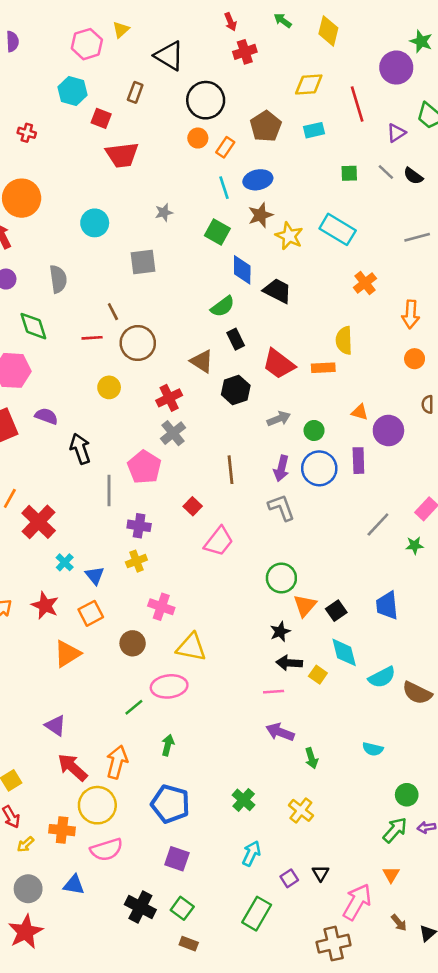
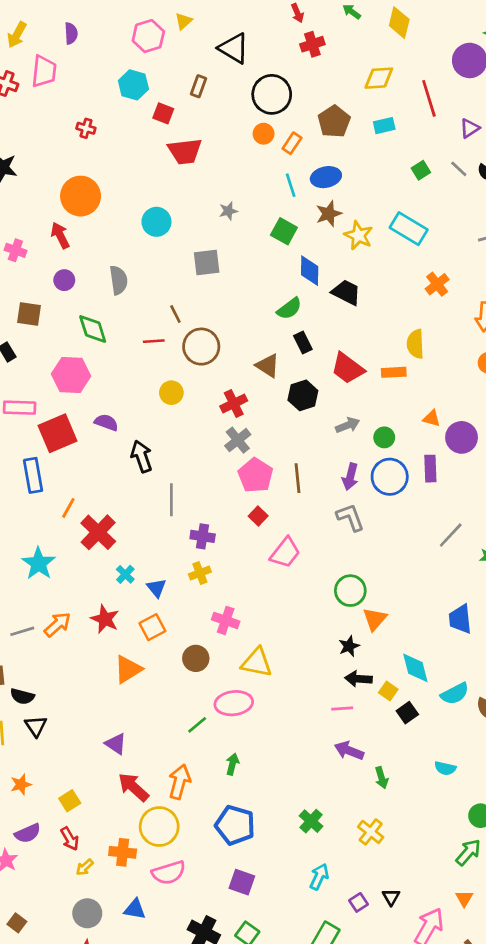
green square: (349, 173) -> (421, 170), turned -30
pink pentagon: (144, 467) -> (255, 475), moved
black square: (336, 611) -> (407, 713), moved

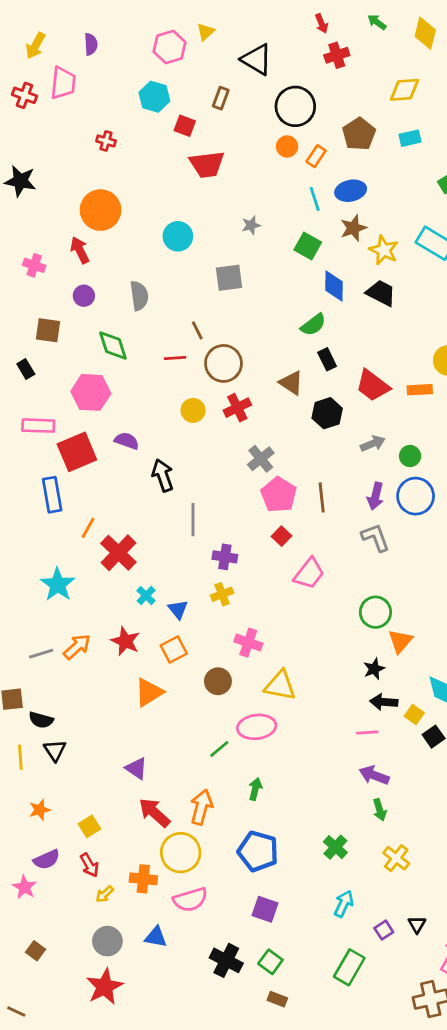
black trapezoid: (346, 292) -> (381, 293), moved
red cross: (234, 404) -> (237, 408), moved
green arrow: (382, 778) -> (380, 810), moved

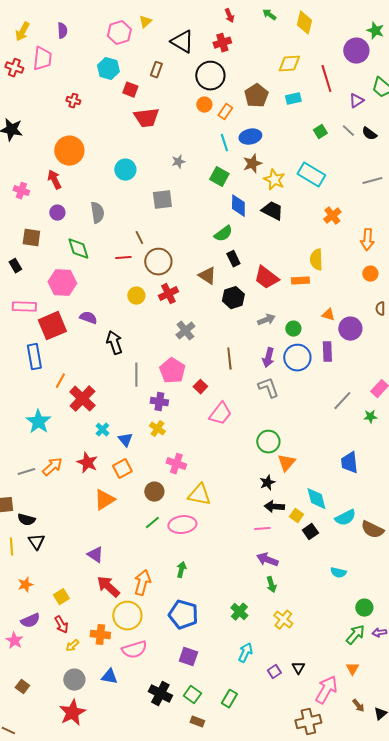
red cross: (337, 55) -> (222, 43), moved
pink pentagon: (279, 495) -> (172, 371), moved
yellow cross: (222, 594) -> (157, 429), turned -35
green line: (219, 749) -> (152, 523), moved
green rectangle: (349, 967) -> (229, 699), moved, size x0.7

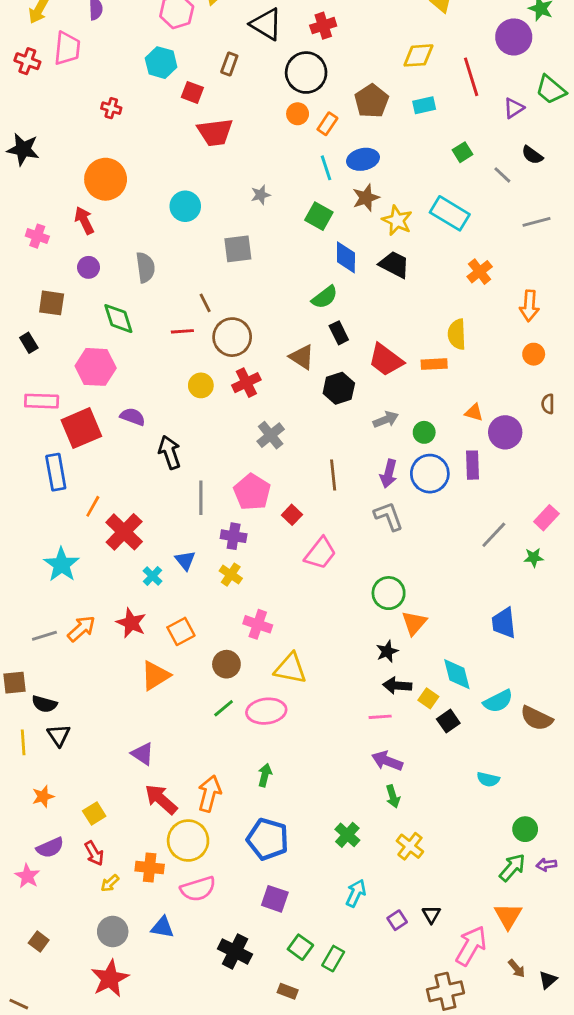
gray line: (348, 131) -> (502, 175), moved
blue triangle: (125, 440) -> (185, 560), moved
orange triangle: (352, 669) -> (508, 916), size x1.5
green square: (192, 695) -> (300, 947), moved

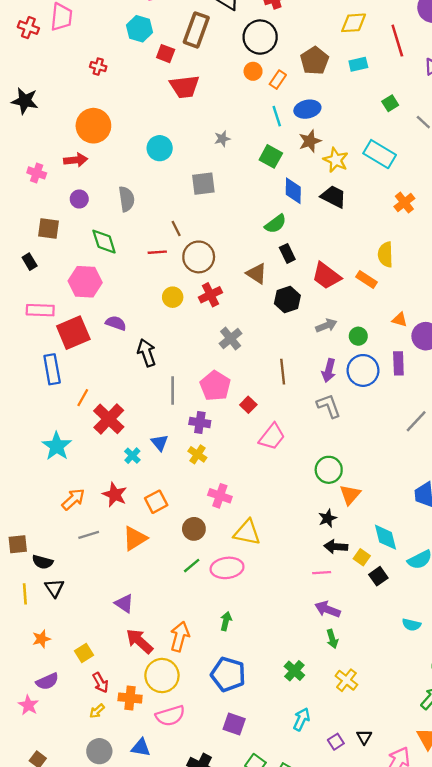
brown rectangle: (229, 64) -> (196, 30), size x1.8
red arrow: (84, 220) -> (76, 160), turned 110
orange rectangle: (434, 364) -> (367, 279), turned 36
gray line: (44, 636) -> (89, 535), moved
red arrow: (94, 853) -> (101, 683), moved

